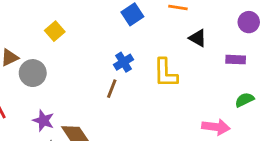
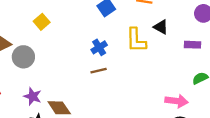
yellow L-shape: (165, 73) -> (136, 40), moved
brown line: (112, 89) -> (99, 71), moved, turned 56

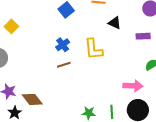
yellow L-shape: (136, 40) -> (93, 49), moved

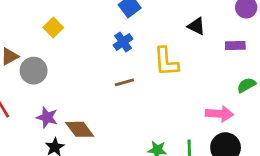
blue cross: (63, 45) -> (123, 42), moved

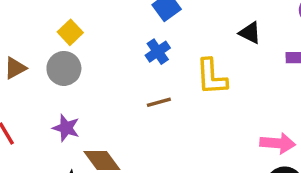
gray circle: (34, 71) -> (64, 68), moved
purple star: (47, 117) -> (66, 128), moved

